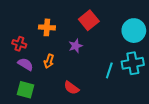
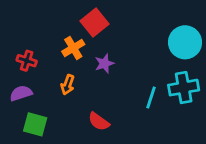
red square: (89, 20) -> (95, 22), moved
orange cross: (47, 27) -> (73, 48), moved, turned -35
purple semicircle: (25, 64) -> (21, 93), moved, turned -49

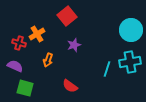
orange cross: (73, 48) -> (37, 34), moved
purple semicircle: (21, 93) -> (15, 66), turned 42

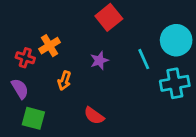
red square: (67, 16) -> (109, 17), moved
purple semicircle: (15, 66) -> (20, 89), turned 35
cyan line: (107, 69) -> (144, 59), moved, turned -42

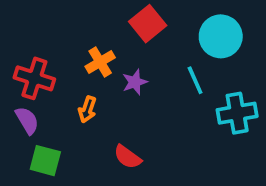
cyan circle: (176, 40) -> (221, 36), moved
orange cross: (50, 46) -> (100, 62), moved
red cross: (25, 58) -> (34, 78), size x1.5

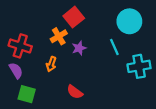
red square: (148, 24) -> (74, 17), moved

